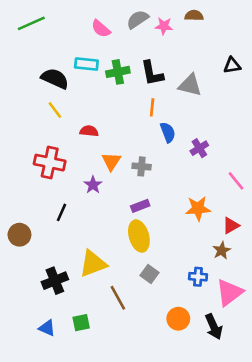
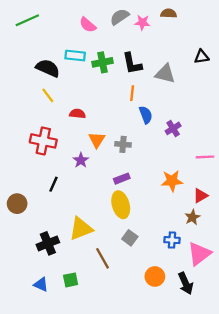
pink line: (236, 181) -> (205, 157), turned -54

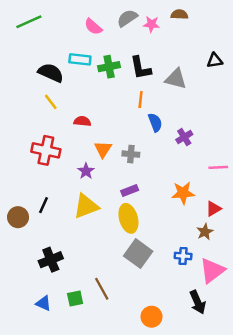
black line: (54, 184) -> (43, 205), moved
yellow triangle: (81, 229) -> (86, 206), moved
gray square: (130, 238) -> (138, 254), size x1.6
brown line: (102, 258) -> (102, 289), moved
orange circle: (155, 276) -> (152, 317), moved

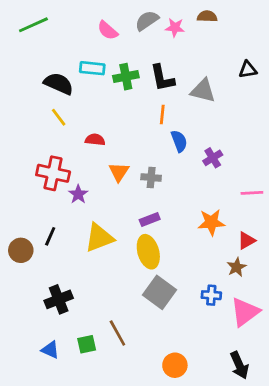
purple star: (86, 171) -> (78, 194), moved
black arrow: (198, 302) -> (239, 365), moved

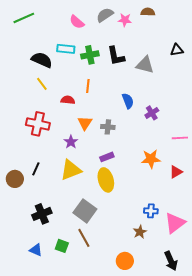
orange line: (162, 114) -> (88, 86), moved
purple star: (78, 194) -> (71, 142), moved
brown star: (237, 267) -> (140, 232), moved
gray square: (159, 292) -> (85, 211), moved
green square: (87, 344) -> (62, 246), turned 32

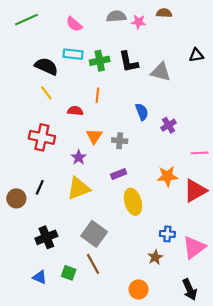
gray semicircle: (105, 15) -> (116, 16), turned 30
pink semicircle: (77, 22) -> (74, 24), moved
red triangle: (176, 172) -> (195, 191), size x1.6
yellow ellipse: (106, 180) -> (133, 202), moved

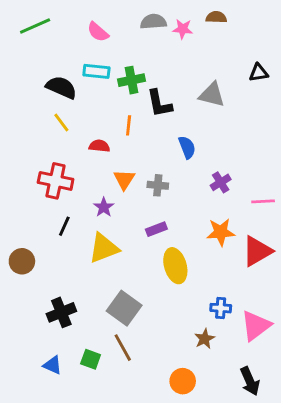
black L-shape: (129, 62) -> (159, 103), moved
purple cross: (168, 125) -> (221, 182), moved
black line: (40, 187) -> (64, 226), moved

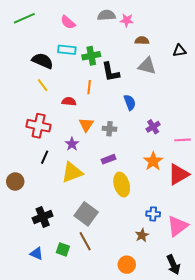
brown semicircle: (216, 17) -> (142, 41), moved
orange star: (221, 232) -> (153, 161), turned -30

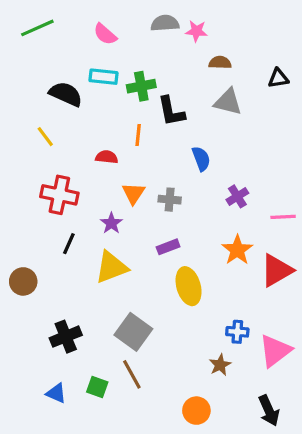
yellow line: (43, 85) -> (45, 137), moved

